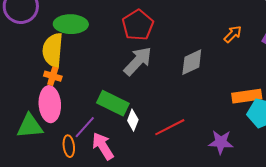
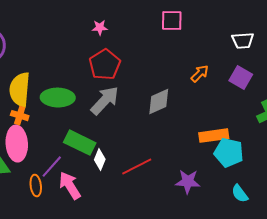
green ellipse: (71, 24) -> (58, 98), moved

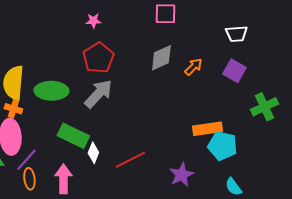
gray diamond: (159, 102) -> (161, 58), moved
purple line: (52, 167) -> (26, 160), moved
purple star: (188, 182) -> (181, 175), turned -30
pink arrow: (70, 186) -> (63, 179), turned 32

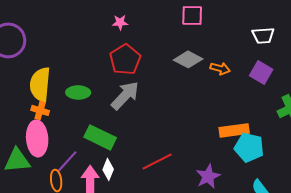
gray diamond: (161, 58) -> (188, 59), turned 52
orange arrow: (193, 67) -> (220, 68), turned 60
green ellipse: (51, 91) -> (78, 92), size x0.7
white diamond: (93, 153) -> (108, 169), moved
purple line: (26, 160) -> (67, 161), moved

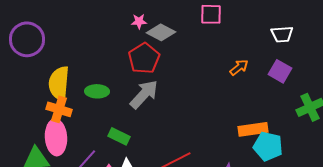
gray diamond: (188, 59) -> (161, 32), moved
orange arrow: (220, 68) -> (239, 67), turned -54
orange cross: (40, 110) -> (59, 109), size x1.4
green rectangle: (100, 137) -> (119, 136), size x0.7

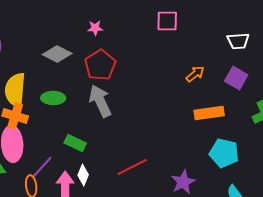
gray diamond: (161, 32) -> (57, 54), moved
gray arrow: (144, 94) -> (100, 101), turned -68
orange rectangle: (253, 129) -> (209, 113), moved

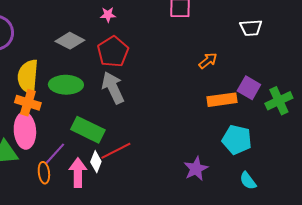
purple square: (236, 78) -> (249, 88), moved
green ellipse: (53, 98) -> (66, 85), size x1.4
green rectangle: (75, 143) -> (88, 130), size x1.5
red line: (132, 167) -> (116, 151), moved

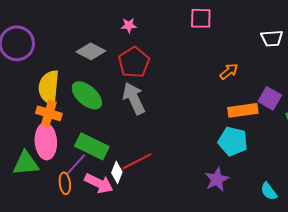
green ellipse: (66, 85) -> (87, 95), turned 40
green rectangle: (88, 130) -> (92, 146), moved
cyan pentagon: (237, 140) -> (233, 141), moved
pink arrow: (78, 173) -> (99, 183), turned 116

